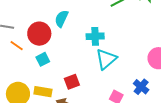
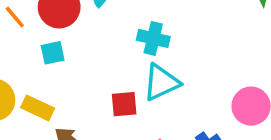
red square: (72, 82) -> (124, 104), moved

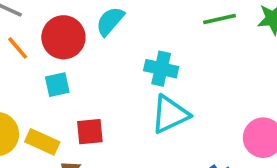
red square: (124, 104) -> (90, 132), moved

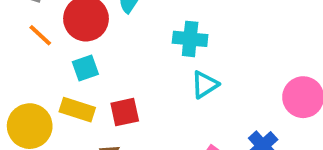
cyan triangle: (170, 114) -> (205, 85), size x0.7
yellow rectangle: (42, 142) -> (77, 110), moved

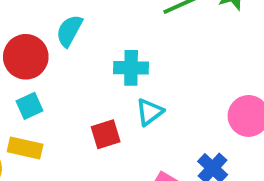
red square: (125, 112) -> (106, 134), moved

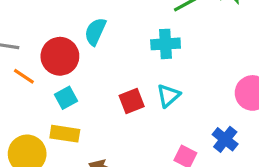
cyan cross: (131, 68) -> (166, 44), moved
red square: (106, 134) -> (132, 101), moved

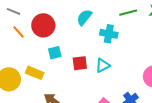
cyan semicircle: (95, 32) -> (84, 17), moved
cyan square: (66, 98) -> (55, 53), moved

